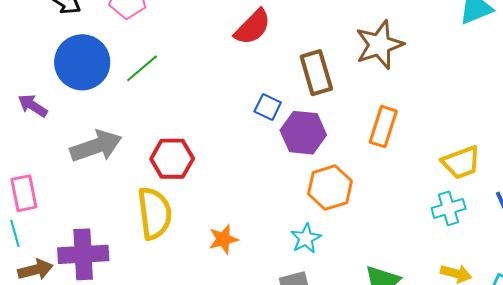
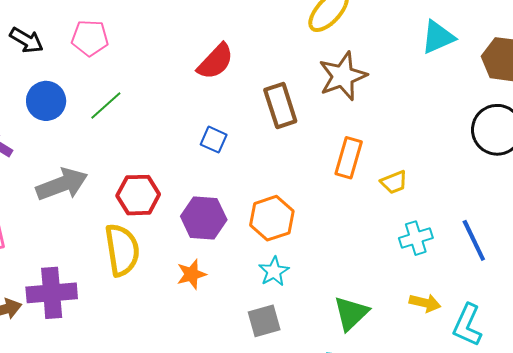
blue circle: (82, 62) -> (46, 101), size x0.7
blue square: (268, 107) -> (214, 140), moved
purple hexagon: (303, 133) -> (204, 218), moved
yellow trapezoid: (461, 162) -> (394, 182), moved, size x0.7
orange hexagon: (330, 188) -> (272, 218), moved

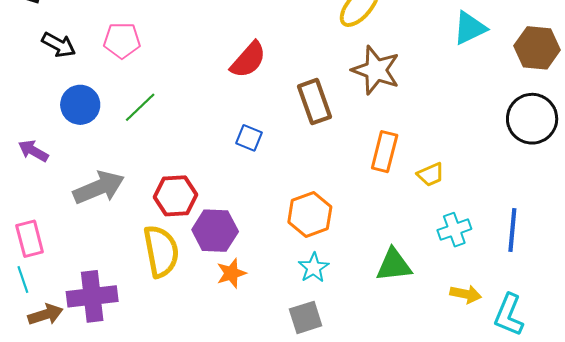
brown star: (343, 76) -> (376, 70), turned -30
purple hexagon: (204, 218) -> (215, 231), moved
blue line: (474, 240) -> (512, 230), turned 33
green triangle: (351, 313) -> (394, 265), moved, turned 39

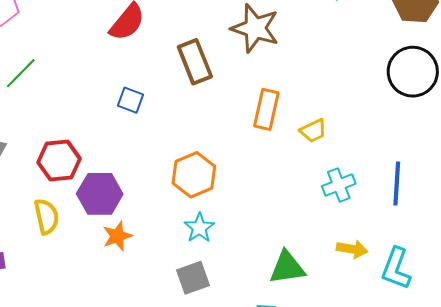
yellow semicircle: (161, 251) -> (46, 216), size x0.7
green triangle: (394, 265) -> (287, 268), moved

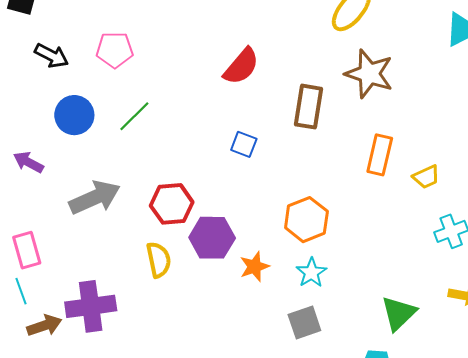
brown rectangle: (195, 62) -> (309, 107), turned 30
orange star: (117, 236) -> (254, 267), moved
green triangle: (287, 268) -> (399, 313), turned -36

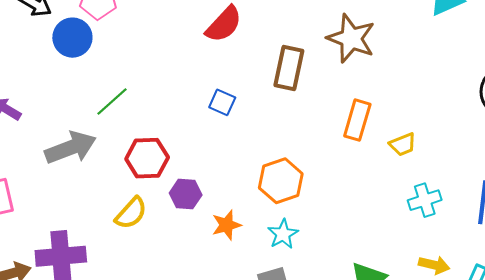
blue circle: (74, 115) -> (72, 38), moved
green line: (134, 116) -> (112, 102), moved
purple hexagon: (212, 238) -> (186, 194), size x0.7
yellow semicircle: (159, 260) -> (131, 213), turned 51

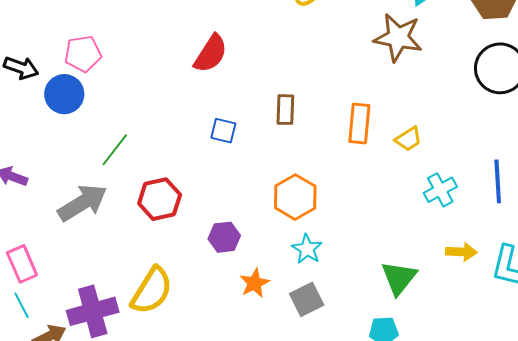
brown star: (351, 38) -> (398, 38), moved
brown rectangle: (289, 68) -> (285, 110), moved, size x0.7
purple hexagon: (186, 194) -> (224, 237), moved
yellow semicircle: (131, 213) -> (152, 291), moved, size x1.4
orange star: (226, 225) -> (255, 283), moved

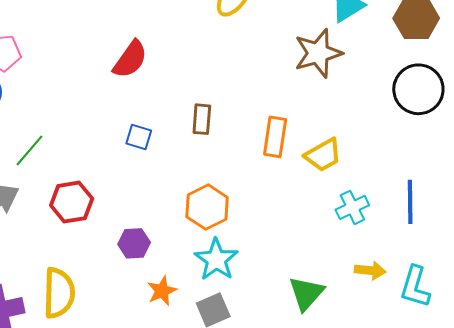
brown star: (398, 38) -> (318, 53), turned -30
yellow trapezoid: (408, 139) -> (323, 155), size x1.4
cyan star: (307, 249) -> (216, 260), size x1.4
yellow semicircle: (152, 291) -> (59, 293), turned -33

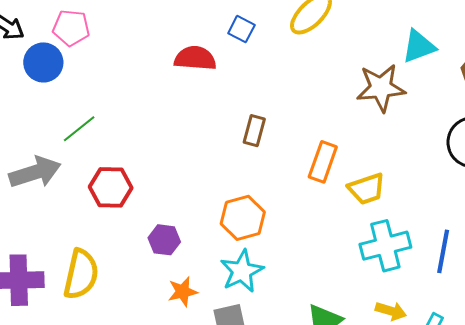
red semicircle: (130, 59) -> (195, 58), turned -132
blue square: (139, 137) -> (241, 29), moved
cyan cross: (352, 207) -> (385, 246), size x1.5

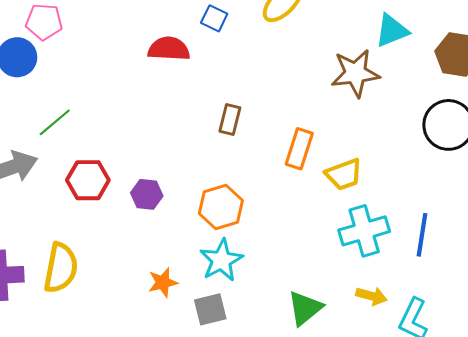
purple hexagon: (164, 240) -> (147, 194), moved

